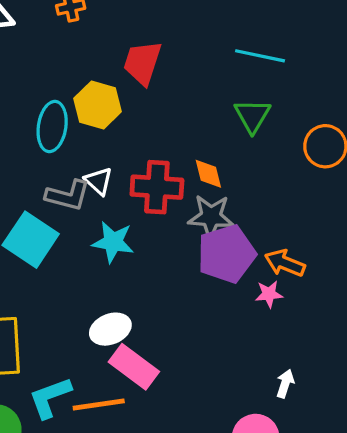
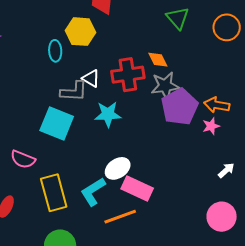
cyan ellipse: (52, 127) -> (55, 51), size x0.7
white arrow: (285, 384) -> (226, 170), moved, turned 42
cyan L-shape: (50, 397) -> (93, 192), moved

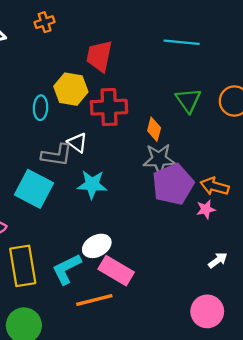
green triangle: (178, 18) -> (188, 100), moved
orange diamond: (158, 60) -> (154, 129), turned 35
red cross: (128, 75) -> (109, 107), moved

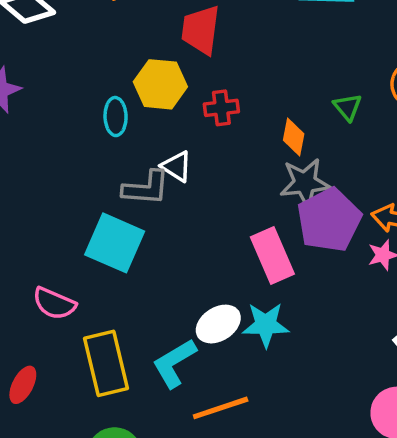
green triangle: (188, 100) -> (348, 107), moved, size x0.7
red cross: (109, 107) -> (221, 108), size x0.6
cyan star: (92, 184) -> (266, 325), moved
pink rectangle: (116, 271) -> (272, 256), moved, turned 40

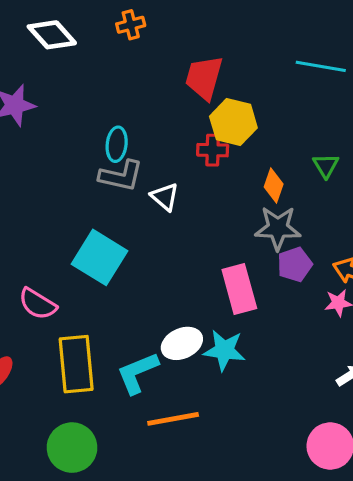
yellow hexagon: (160, 84) -> (233, 122), moved
gray L-shape: (146, 188) -> (121, 176), moved
purple pentagon: (329, 220) -> (295, 264), size x0.6

